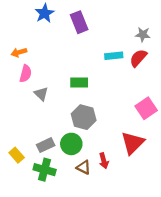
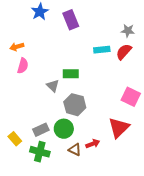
gray triangle: (41, 94) -> (53, 86), moved
pink square: (146, 108) -> (131, 97), turned -30
red arrow: (104, 161) -> (93, 144), turned -96

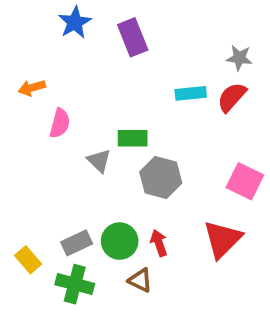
pink semicircle: (23, 66) -> (60, 123), moved
gray hexagon: (75, 105) -> (161, 178), moved
red arrow: (93, 144) -> (159, 243), moved, turned -88

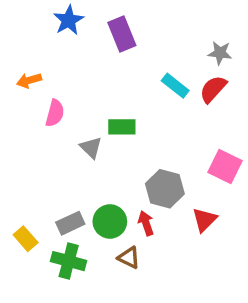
cyan rectangle: (191, 93) -> (175, 86), turned 44
gray hexagon: (161, 178) -> (165, 189), moved
red triangle: (222, 239) -> (204, 220), size x0.7

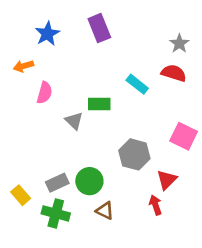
blue star: (69, 20) -> (47, 34), moved
gray star: (220, 53) -> (179, 44), turned 30
cyan rectangle: (175, 86) -> (137, 84), moved
red semicircle: (213, 89) -> (174, 73), turned 65
red arrow: (146, 223) -> (155, 205), moved

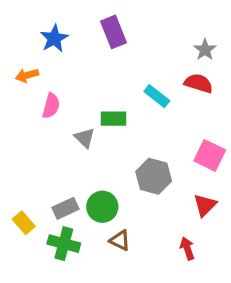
red triangle: (167, 180) -> (205, 205), moved
red arrow: (155, 205) -> (187, 248), moved

